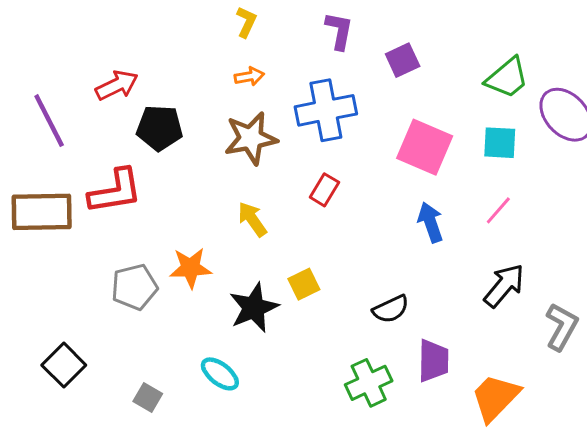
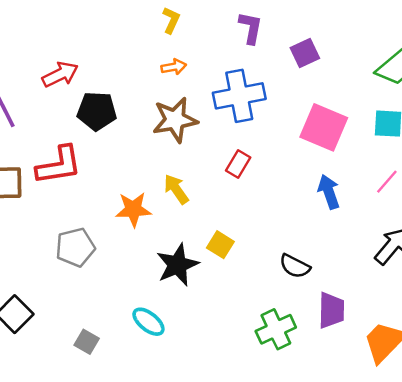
orange star: (190, 268) -> (133, 209), moved
yellow square: (304, 284) -> (220, 245), turned -32
black semicircle: (391, 309) -> (295, 266), turned 52

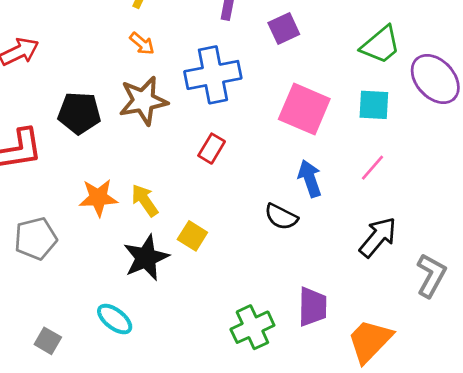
orange arrow: (174, 67) -> (142, 44), turned 50
black pentagon: (97, 111) -> (79, 113), moved
yellow arrow: (176, 189) -> (145, 200), moved
black semicircle: (295, 266) -> (281, 217), moved

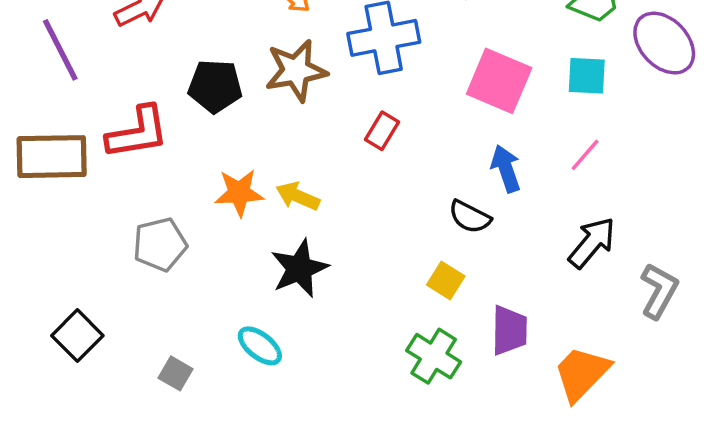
yellow arrow: (145, 200) -> (298, 196), turned -32
yellow square: (192, 236) -> (446, 280), moved
green cross: (252, 327) -> (434, 356), turned -33

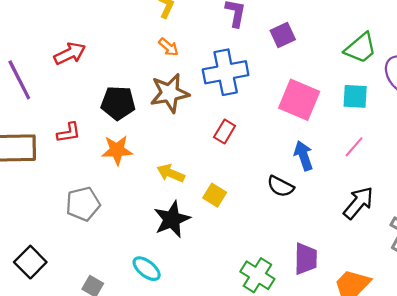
red L-shape: (138, 133) -> (69, 133), size x0.6
orange star: (239, 193) -> (117, 150), moved
yellow square: (446, 280) -> (215, 195), moved

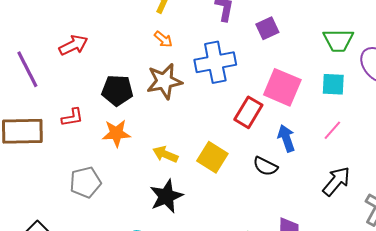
green trapezoid: (361, 48) -> (338, 40), turned 40
red rectangle: (225, 131) -> (248, 112), moved, size x1.4
yellow square: (215, 195) -> (212, 157), moved, size x1.4

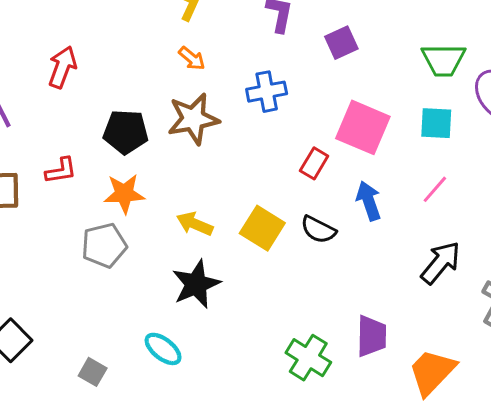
red arrow: (73, 45) -> (62, 67), turned -44
blue cross: (215, 62) -> (267, 92), size x0.7
red rectangle: (248, 112) -> (314, 163), size x0.7
black semicircle: (265, 166) -> (318, 230), moved
gray pentagon: (85, 182) -> (104, 245), moved

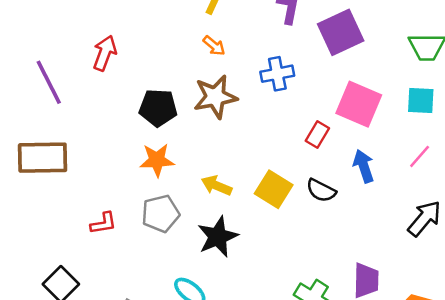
purple square: (341, 43) -> (341, 32), size x1.6
red L-shape: (61, 171) -> (103, 223), moved
gray pentagon: (104, 245) -> (161, 214), moved

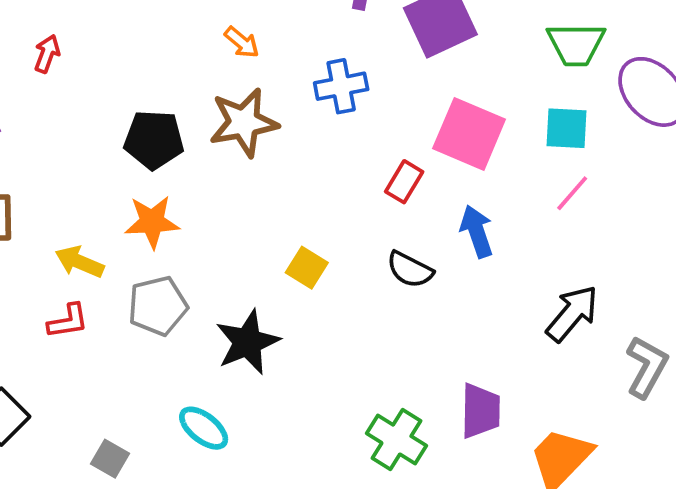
red arrow: (105, 53) -> (47, 54), moved, size x0.7
pink line: (420, 156) -> (572, 193), moved
yellow arrow: (216, 186) -> (79, 262), moved
yellow square: (274, 189) -> (307, 268), moved, size x0.7

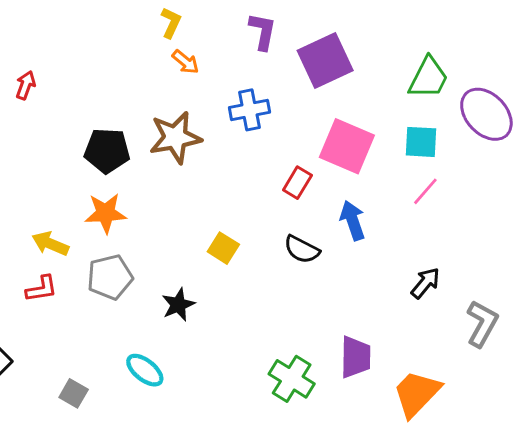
orange arrow: (242, 42) -> (186, 62), moved
green trapezoid: (576, 44) -> (428, 78), turned -63
black arrow: (572, 313) -> (425, 283), size x0.7
black star: (248, 342) -> (178, 305), size x0.7

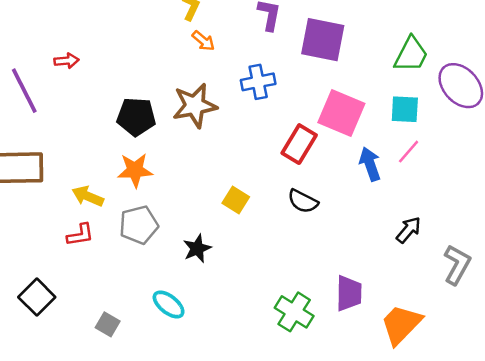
purple square: (325, 60) -> (323, 40), turned 36
red arrow: (26, 85) -> (67, 61), turned 65
red rectangle: (297, 183) -> (299, 144), size x1.4
blue arrow: (353, 220) -> (370, 164), moved

